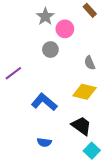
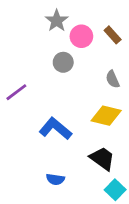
brown rectangle: (90, 10) -> (113, 35), moved

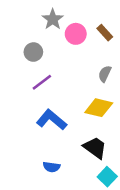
gray circle: (63, 62) -> (33, 52), moved
gray semicircle: (113, 79) -> (105, 74), turned 49
purple line: (16, 92) -> (42, 82), moved

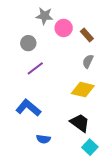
gray star: (53, 19) -> (44, 16), turned -30
brown rectangle: (105, 33) -> (87, 35), moved
blue L-shape: (52, 120) -> (28, 108), moved

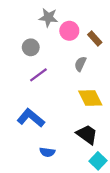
gray semicircle: (88, 61) -> (80, 64), moved
yellow diamond: (83, 90) -> (90, 98), turned 50

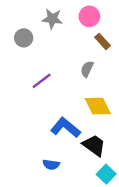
pink circle: (69, 31) -> (89, 16), moved
gray circle: (31, 47) -> (24, 38), moved
blue L-shape: (31, 118) -> (65, 128), moved

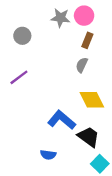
gray star: (52, 19) -> (60, 18), moved
brown rectangle: (103, 41) -> (87, 40), moved, turned 64
purple line: (42, 81) -> (19, 77), moved

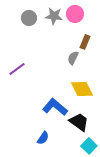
gray circle: (22, 36) -> (29, 18), moved
brown rectangle: (87, 40) -> (85, 42), moved
blue semicircle: (48, 155) -> (43, 138), turned -64

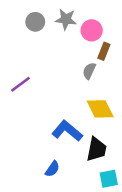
pink circle: (75, 14) -> (92, 30), moved
black trapezoid: (79, 122) -> (97, 149), turned 65
cyan square: (89, 146) -> (109, 179), turned 35

